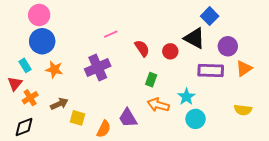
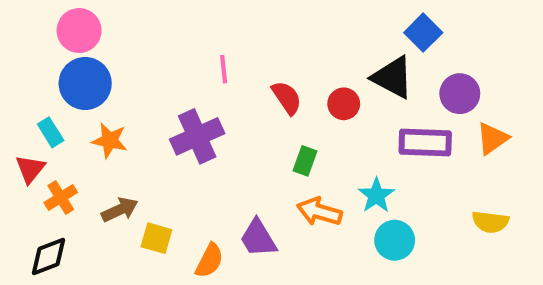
pink line: (111, 34) -> (224, 69), turned -72

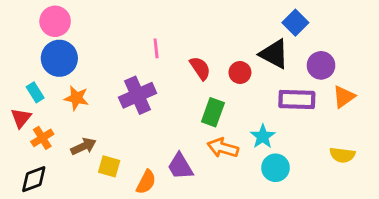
green rectangle: (305, 161) -> (213, 112), size x1.4

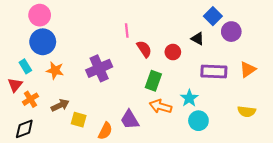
pink line: (156, 48) -> (127, 31), moved
black triangle: (274, 54) -> (197, 39), size x0.6
purple circle: (321, 65) -> (231, 32), moved

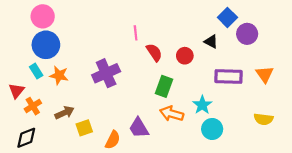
cyan rectangle: (25, 66) -> (36, 71), moved
orange triangle: (248, 69) -> (265, 74), turned -30
yellow square: (79, 120) -> (84, 128), turned -35

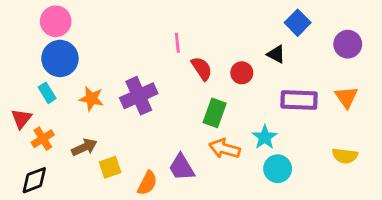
purple circle: (247, 34) -> (348, 44), moved
orange star: (59, 75) -> (91, 99), moved

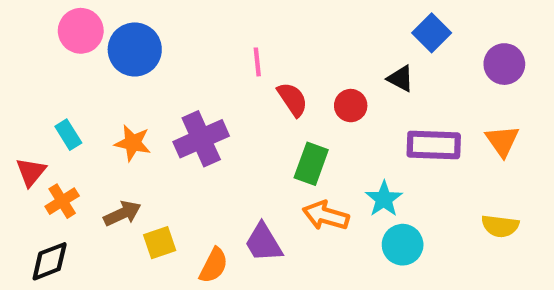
blue circle: (60, 58) -> (135, 49), moved

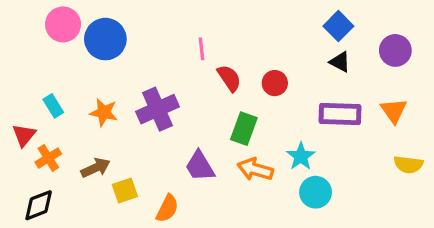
black triangle: (401, 79) -> (340, 62), moved
yellow semicircle: (500, 226) -> (408, 165), moved
purple trapezoid: (263, 243) -> (200, 166), moved

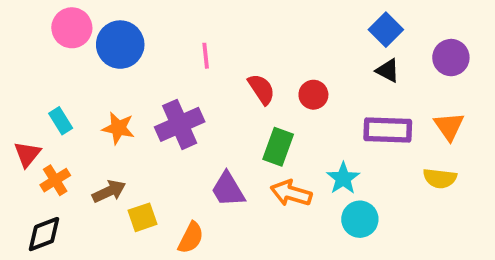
pink line: (201, 49) -> (206, 56), moved
yellow semicircle: (408, 165) -> (440, 178), moved

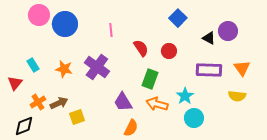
blue square: (386, 30) -> (178, 18), moved
purple circle: (451, 58) -> (228, 31), moved
purple cross: (180, 124) -> (97, 67), turned -30
orange cross: (55, 180) -> (38, 102), moved
orange semicircle: (191, 238) -> (131, 128), moved

